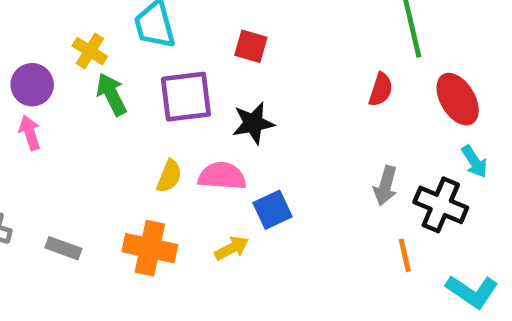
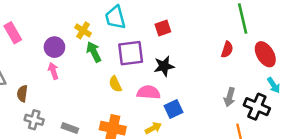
red square: (251, 46) -> (163, 28), turned -35
yellow semicircle: (169, 176) -> (115, 84), moved, turned 133

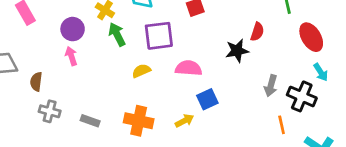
red semicircle: (227, 49) -> (257, 32), moved
black star: (164, 66) -> (237, 51), moved
yellow semicircle: (115, 84) -> (141, 71), turned 91
pink semicircle: (149, 92) -> (189, 68), moved

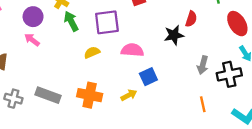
pink arrow: (71, 56) -> (32, 40), turned -35
black cross: (302, 96) -> (229, 74), turned -35
gray cross: (50, 111) -> (13, 99), moved
gray rectangle: (90, 121) -> (48, 95), size x1.5
orange line: (282, 125) -> (203, 104), moved

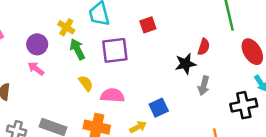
pink semicircle: (132, 50) -> (113, 95), moved
yellow semicircle: (92, 52) -> (86, 83), moved, turned 77
gray arrow: (203, 65) -> (204, 86), moved

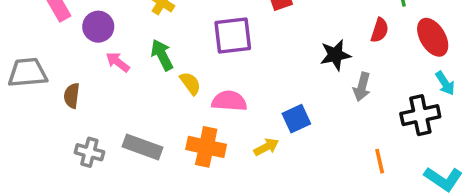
purple circle: (37, 44) -> (98, 27), moved
red semicircle: (204, 47) -> (380, 30), moved
green arrow: (77, 49) -> (162, 55), moved

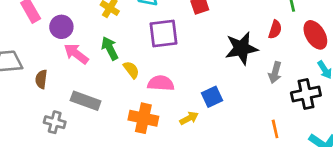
black star: (335, 55) -> (241, 48), size x1.4
pink arrow: (118, 62) -> (76, 54), size x1.4
gray arrow: (362, 87) -> (275, 73), moved
gray rectangle: (142, 147) -> (86, 101), moved

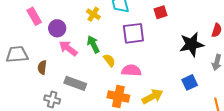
blue square: (212, 97) -> (190, 82), moved
yellow arrow: (189, 118) -> (152, 97), size x1.5

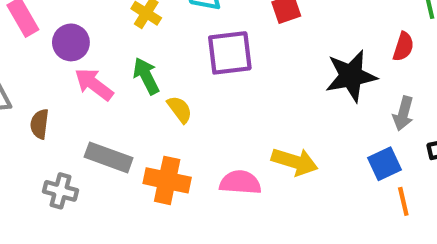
pink semicircle: (131, 70) -> (240, 183), moved
blue square: (190, 82) -> (384, 164), moved
orange cross: (118, 97) -> (167, 180), moved
yellow arrow: (152, 97) -> (295, 162), moved, turned 45

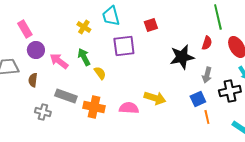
purple circle: (71, 42) -> (36, 50), moved

